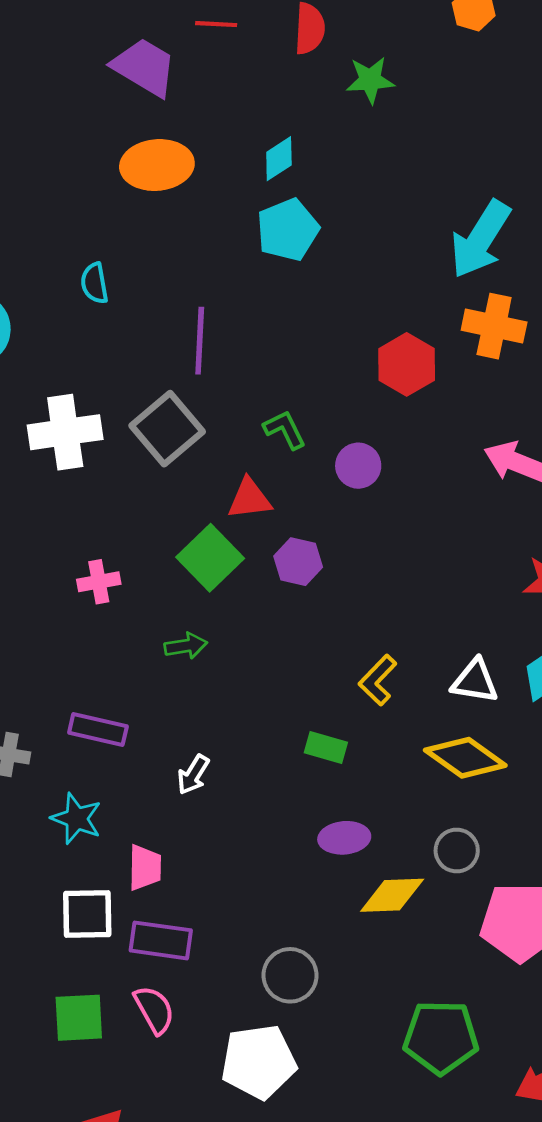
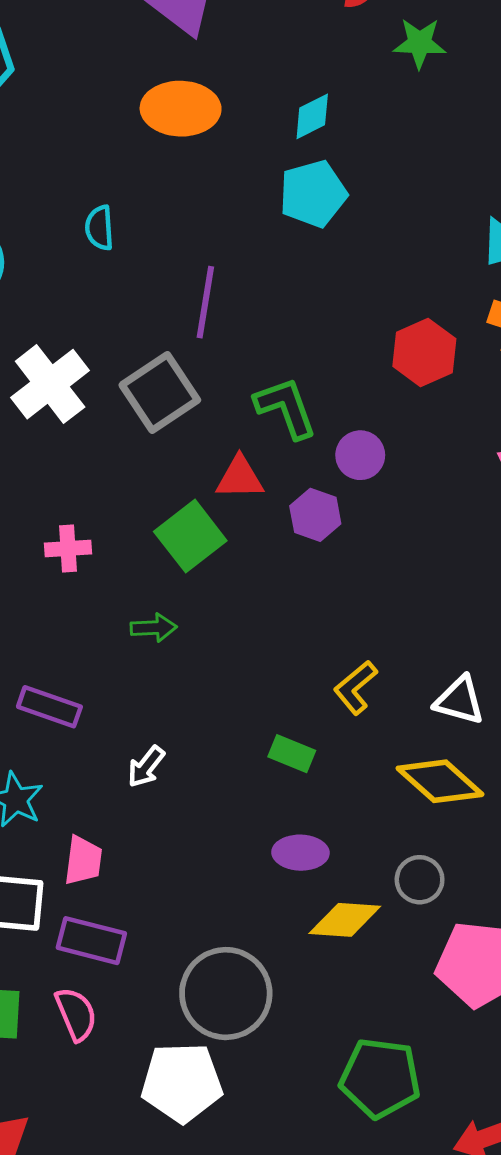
green L-shape: (285, 430) -> (286, 408), size x1.4
white cross: (65, 432) -> (50, 384), turned -36
purple hexagon: (298, 562) -> (315, 515), moved
gray circle: (290, 975) -> (226, 994), size x1.5

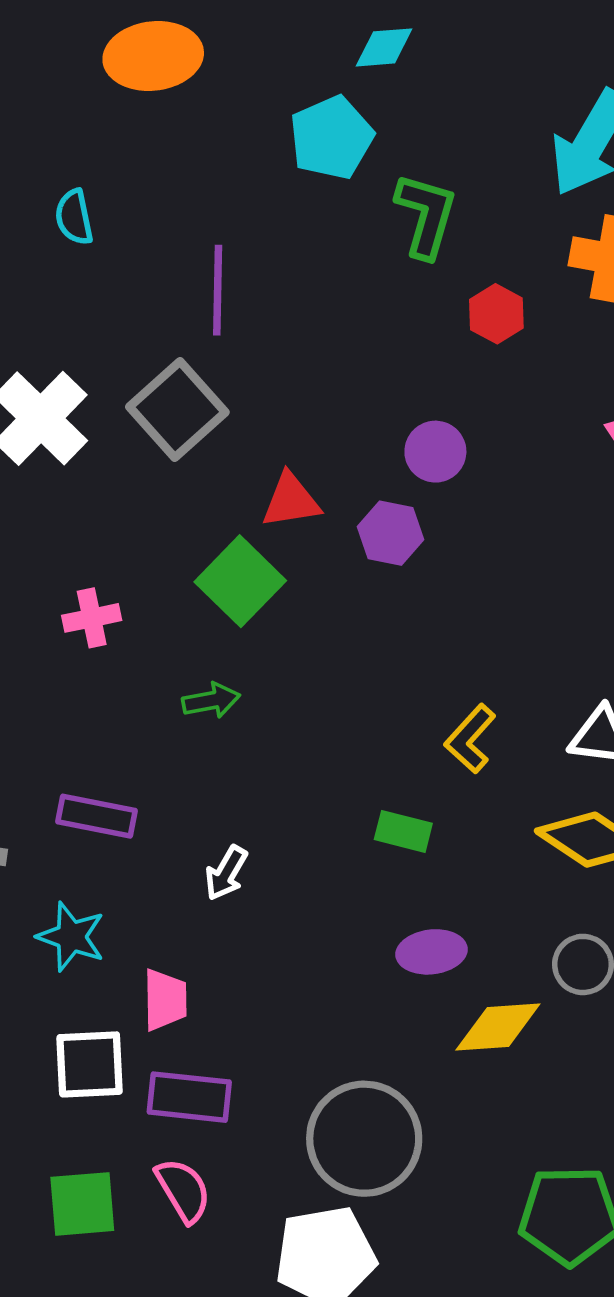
cyan diamond: (312, 116) -> (384, 47), moved, turned 30
red hexagon: (424, 353) -> (496, 314), size x0.7
green L-shape: (286, 408) -> (426, 215), moved, turned 44

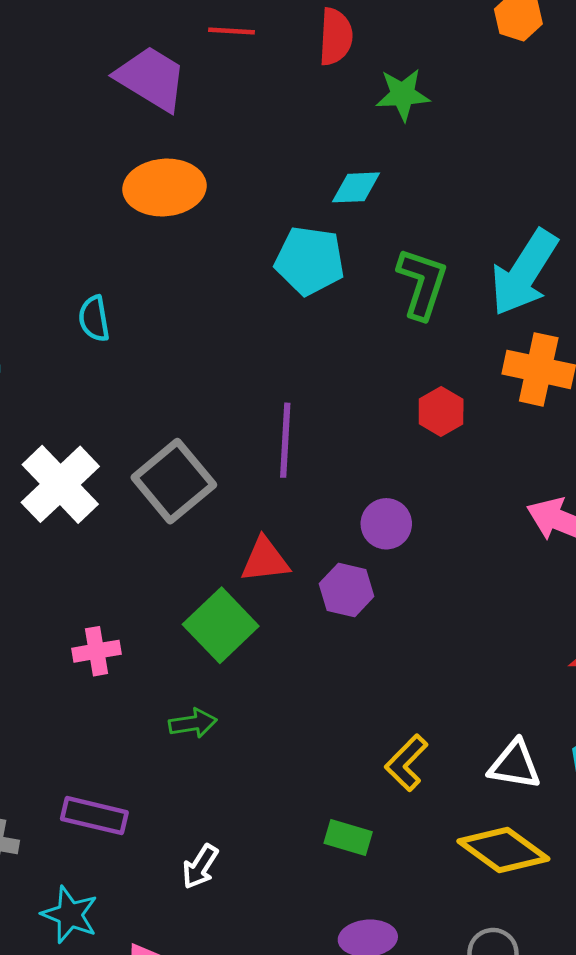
cyan pentagon: (331, 138) -> (310, 261), turned 30
green L-shape: (426, 215) -> (422, 283), moved
purple line: (218, 290) -> (285, 440), moved

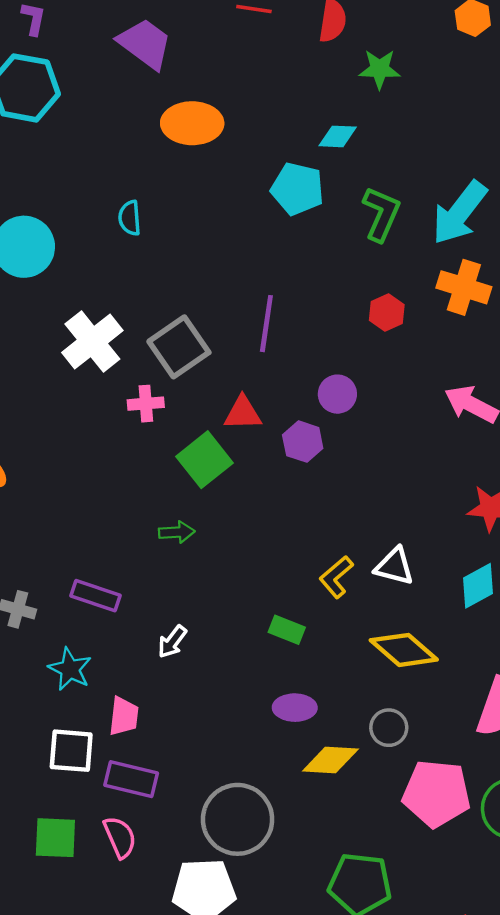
purple trapezoid: (151, 78) -> (145, 44), moved
pink cross: (96, 651) -> (146, 404), moved
white triangle: (515, 765) -> (394, 566), moved

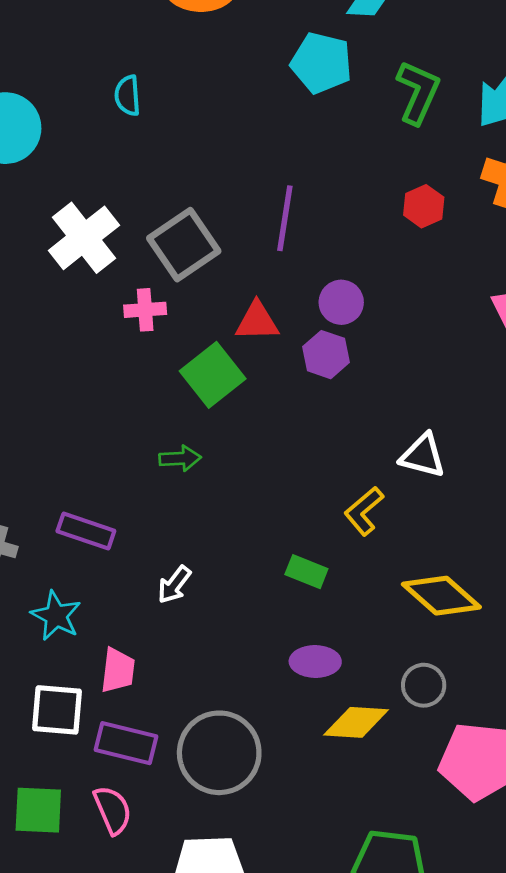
purple circle: (337, 394) -> (341, 302), moved
white triangle: (394, 566) -> (423, 456), moved
gray circle: (238, 819) -> (219, 753), moved

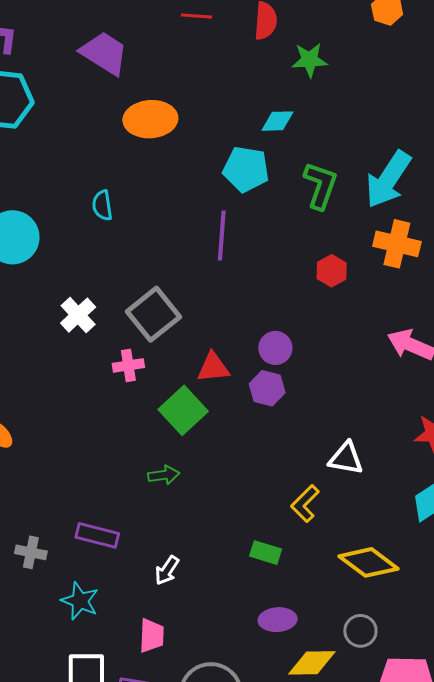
purple line: (285, 218) -> (222, 236), moved
white cross: (84, 238) -> (78, 315), size x0.7
pink trapezoid: (118, 670) -> (152, 636), moved

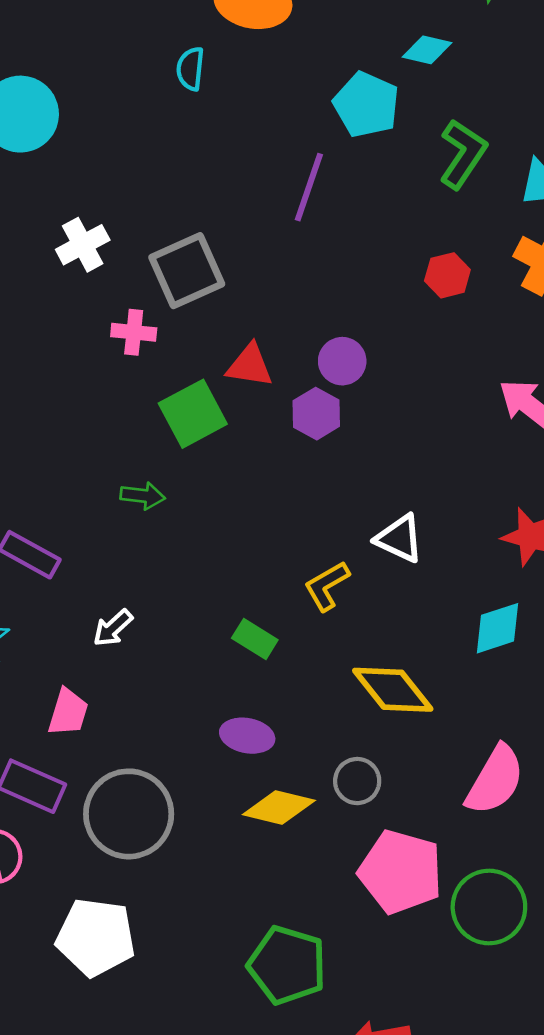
cyan semicircle: (102, 205) -> (190, 69), moved

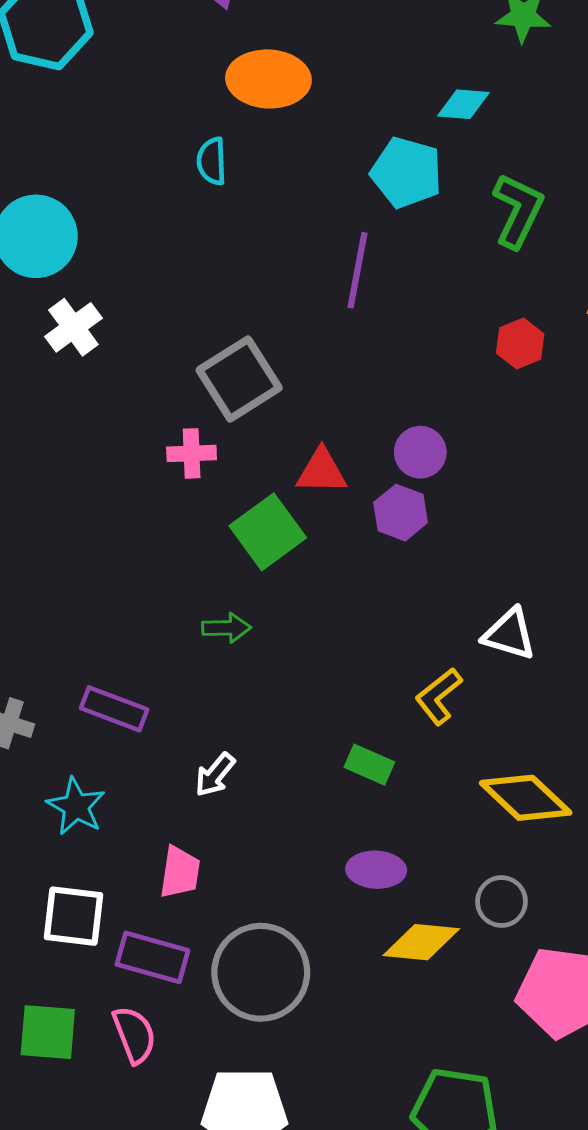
white cross: (83, 245) -> (73, 327), moved

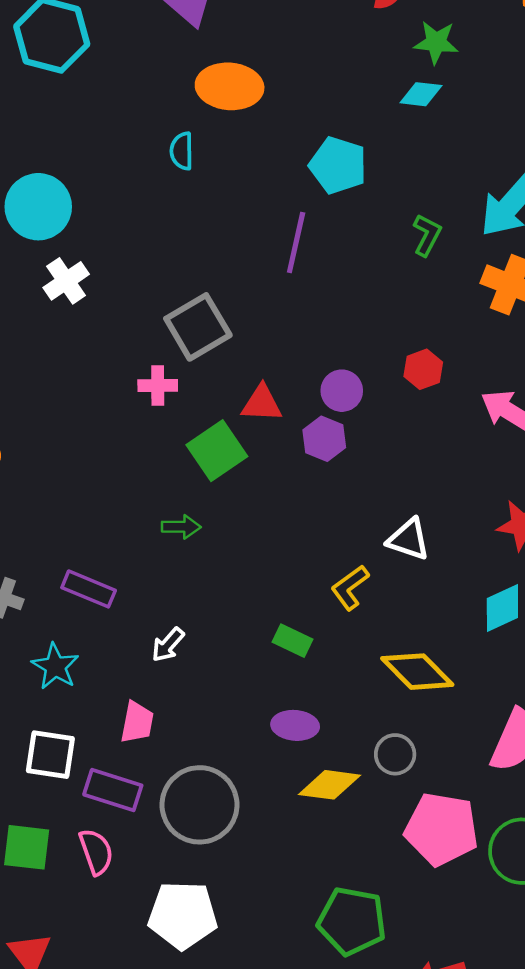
cyan diamond: (463, 104) -> (421, 94), moved
green L-shape: (518, 211) -> (427, 235), moved, size x0.7
red hexagon: (520, 343) -> (423, 369), moved

